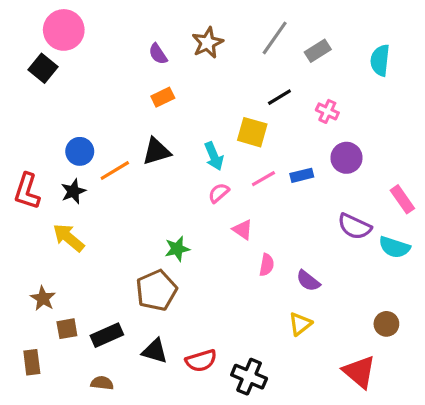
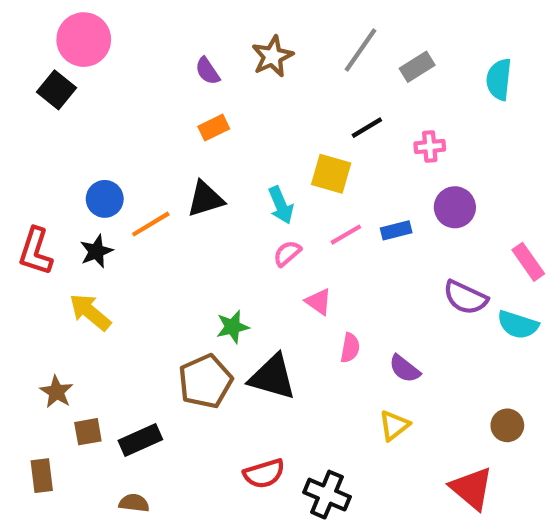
pink cross: (327, 111) -> (430, 146), turned -30
black triangle: (155, 351) -> (272, 377), moved, size x1.4

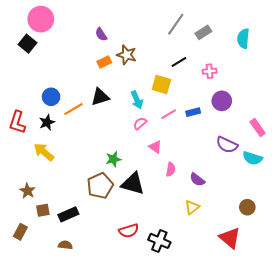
brown star: (272, 56) -> (127, 55), moved, turned -30
brown rectangle: (42, 476) -> (20, 232), turned 35

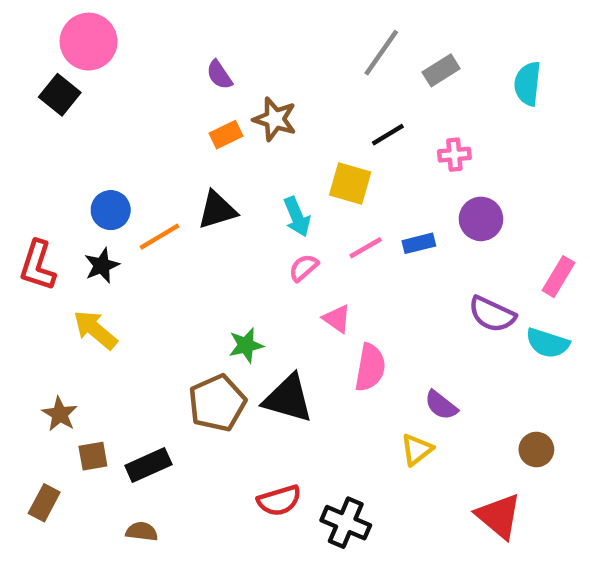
pink rectangle: (258, 127) -> (559, 277), turned 66
pink semicircle: (171, 169) -> (370, 367), size x1.5
purple semicircle: (197, 180) -> (441, 405), moved

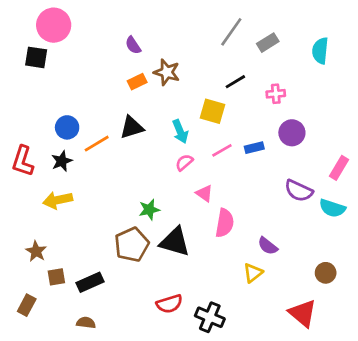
black square: (60, 95) -> (36, 57), turned -30
yellow arrow: (95, 330) -> (58, 200), turned -52

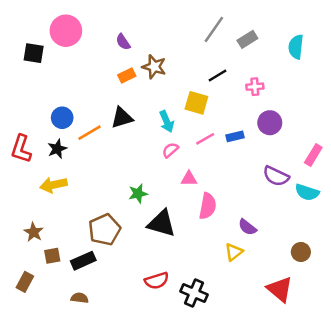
pink circle: (54, 25) -> (66, 31), moved
pink triangle: (204, 193) -> (189, 179), turned -35
brown pentagon: (132, 245) -> (104, 230), moved

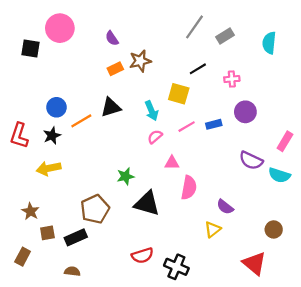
brown star: (154, 67) -> (140, 61), turned -30

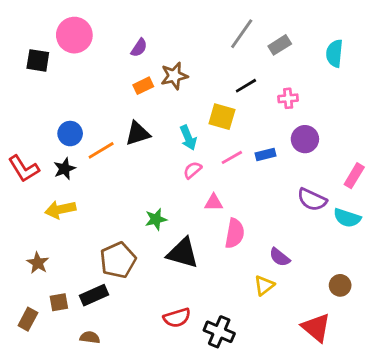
purple semicircle: (112, 38) -> (139, 48), turned -112
red L-shape: (19, 136) -> (24, 169), turned -50
brown square: (47, 233) -> (59, 302), moved

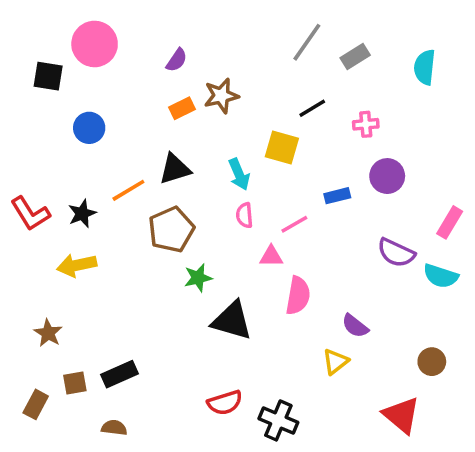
blue circle: (70, 134) -> (89, 128), moved
pink line: (232, 157) -> (294, 224), moved
pink semicircle: (192, 170) -> (244, 215), turned -54
brown pentagon: (118, 260) -> (171, 230), moved

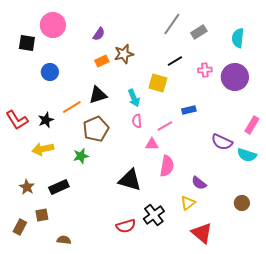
purple circle: (387, 176) -> (235, 77), moved, size x1.4
green star: (198, 278) -> (81, 156), moved
black rectangle: (120, 374) -> (59, 187), moved
red triangle: (401, 415) -> (202, 233), moved
black cross: (278, 420) -> (154, 215), moved, turned 30

